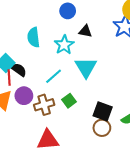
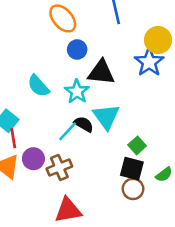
black triangle: (85, 31) -> (101, 72), size x1.6
cyan semicircle: (34, 37) -> (38, 86), turned -30
black semicircle: (19, 70) -> (84, 124), moved
green square: (69, 101) -> (137, 145), moved

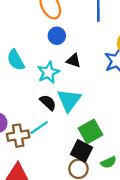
black triangle: (101, 72) -> (73, 60), size x0.6
cyan line: (68, 131) -> (39, 128), moved
green square: (137, 145) -> (90, 132), size x1.5

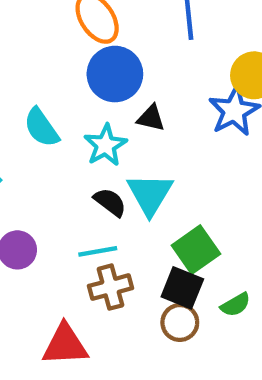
blue circle: (57, 36) -> (115, 74), size x1.6
cyan line: (39, 128) -> (98, 251), turned 30
brown cross: (18, 136) -> (111, 287), moved

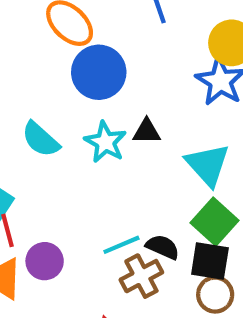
black triangle: (151, 118) -> (147, 131), moved
cyan triangle: (150, 194) -> (208, 165), moved
black semicircle: (110, 202) -> (163, 247), moved

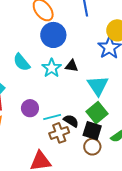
purple circle: (45, 261) -> (30, 108), moved

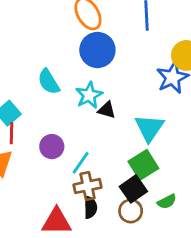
black triangle: (72, 66) -> (107, 110), moved
cyan line: (52, 117) -> (81, 163), turned -48
black semicircle: (71, 121) -> (90, 207), moved, turned 49
black square: (92, 131) -> (133, 189), turned 30

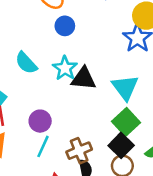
blue circle: (97, 50) -> (65, 26), size x0.6
black triangle: (107, 110) -> (84, 79), size x1.5
cyan line: (81, 163) -> (43, 146), moved

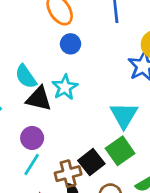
black triangle: (84, 79) -> (39, 99), moved
black square: (121, 145) -> (91, 162), moved

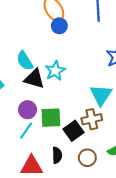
blue circle: (71, 44) -> (59, 26), moved
green square: (120, 151) -> (51, 118), moved, turned 30
brown cross: (68, 174) -> (92, 119), moved

